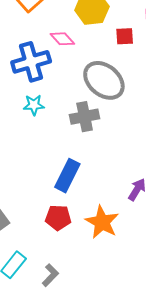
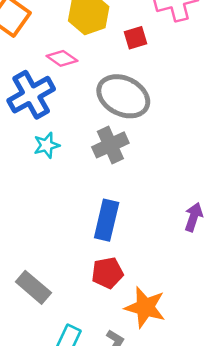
orange star: (102, 222) -> (145, 307), moved

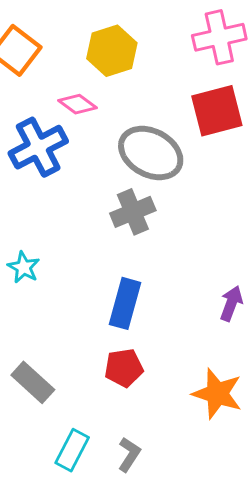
red square: (136, 38) -> (217, 111), moved, size x1.8
cyan star: (47, 145) -> (24, 267), moved, turned -30
orange star: (145, 307) -> (217, 394), moved

